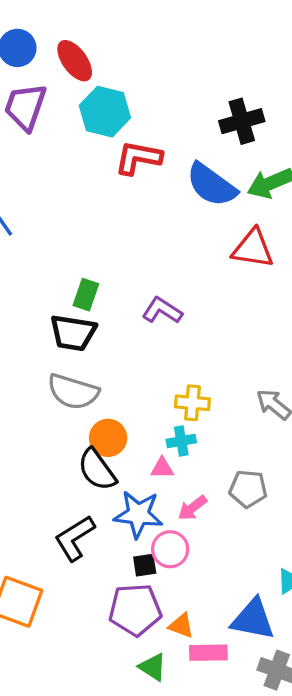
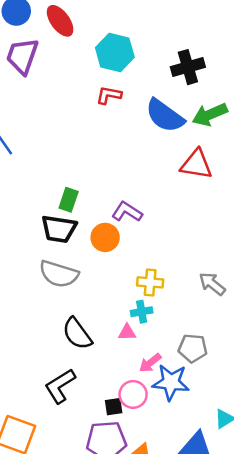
cyan hexagon: (105, 112) -> (115, 52), moved
red L-shape: (138, 158) -> (109, 95), size x0.7
orange circle: (108, 438) -> (105, 237), moved
blue star: (138, 514) -> (171, 382), moved

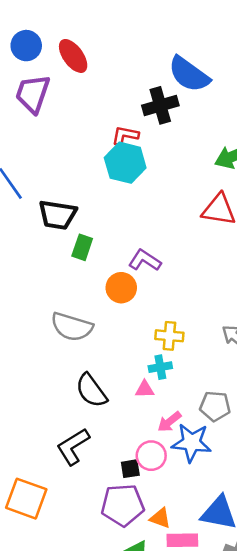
cyan hexagon: (115, 52) -> (125, 163), moved
black cross: (188, 67) -> (160, 105), moved
blue semicircle: (165, 116) -> (189, 74), moved
black trapezoid: (59, 229) -> (57, 215), moved

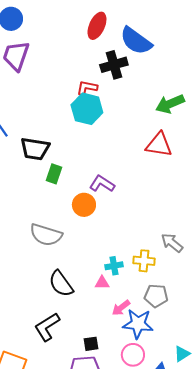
red ellipse: (73, 56) -> (97, 26), moved, turned 60
yellow cross: (169, 336) -> (144, 261), moved
pink circle: (151, 456) -> (133, 355), moved

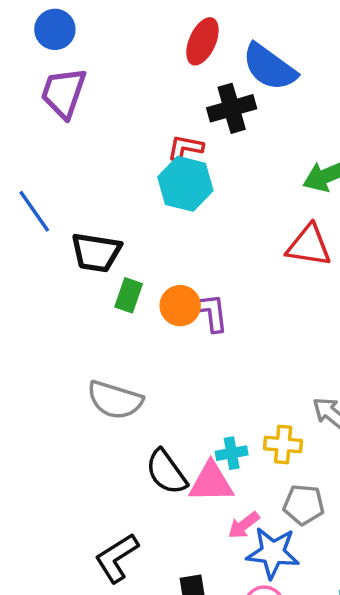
purple L-shape: (102, 184) -> (211, 312), turned 50
orange circle: (84, 205) -> (180, 306), moved
pink triangle: (102, 283) -> (211, 482), size x1.8
black semicircle: (61, 284) -> (166, 472), moved

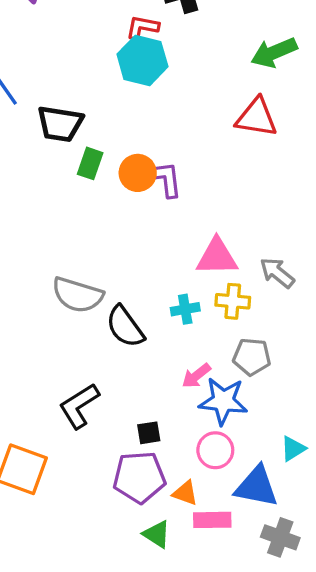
gray semicircle: (115, 400) -> (77, 295), moved
pink triangle: (211, 482) -> (217, 257), moved

